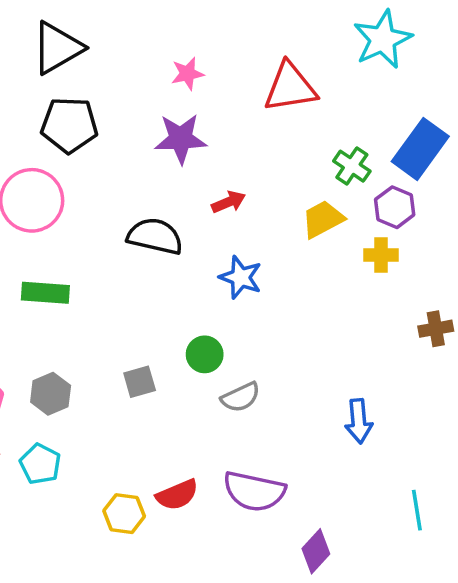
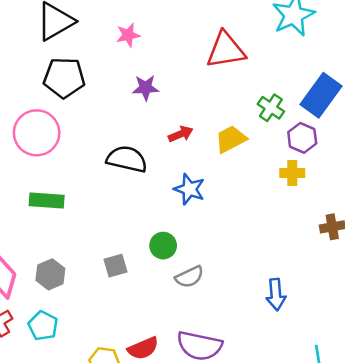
pink star: (187, 74) -> (128, 35), moved
purple star: (181, 139) -> (146, 88), size x0.7
yellow trapezoid: (323, 219) -> (231, 139), moved

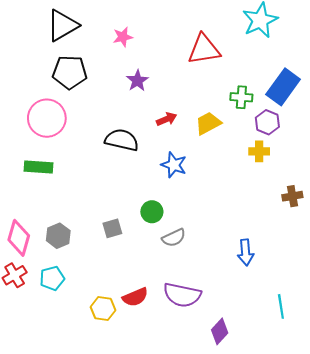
purple star: (146, 88) -> (137, 81), turned -30
green cross: (271, 108) -> (241, 97), turned -30
green rectangle: (47, 200) -> (39, 167), moved
cyan pentagon: (43, 326) -> (52, 278), turned 30

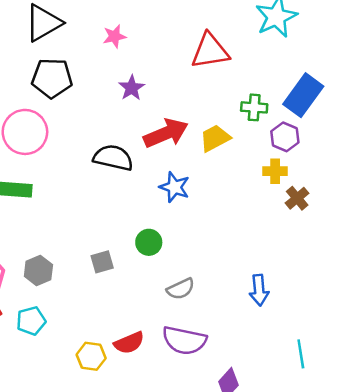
red arrow: (166, 119) -> (166, 133), size x1.8
brown cross: (292, 196) -> (297, 198), moved, turned -30
gray semicircle: (174, 238) -> (181, 289), moved

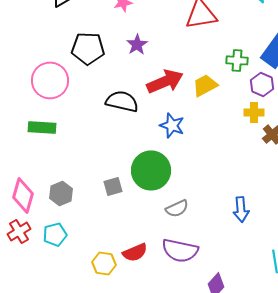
black pentagon: (52, 78) -> (88, 48), moved
green circle: (149, 242) -> (151, 170), size x1.8

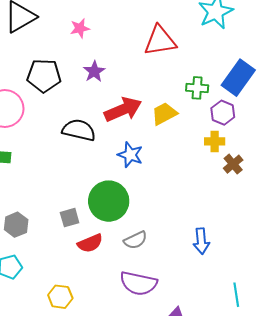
red semicircle: (135, 252) -> (90, 243), moved

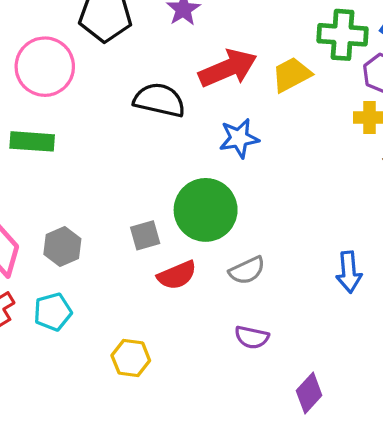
green cross: (197, 88) -> (343, 35), size x1.4
blue star: (130, 155) -> (239, 138), turned -30
purple semicircle: (138, 283) -> (252, 337), size x0.6

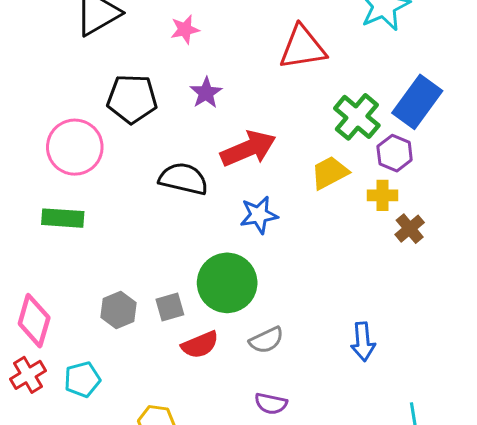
green cross: (343, 35) -> (357, 117), turned 36
yellow trapezoid: (292, 75) -> (330, 173), moved
gray hexagon: (62, 247) -> (119, 310), moved

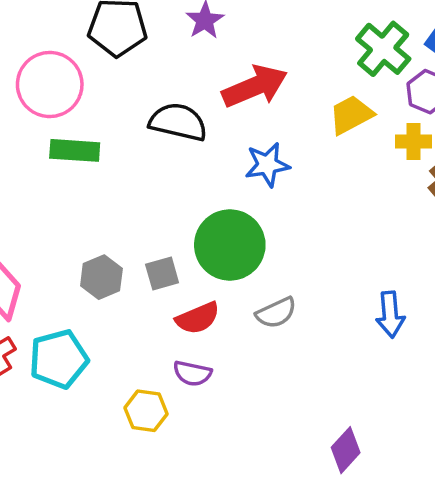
green rectangle: (63, 218) -> (75, 150), moved
cyan pentagon: (82, 379) -> (59, 359), size x1.4
purple semicircle: (271, 404) -> (192, 373), moved

